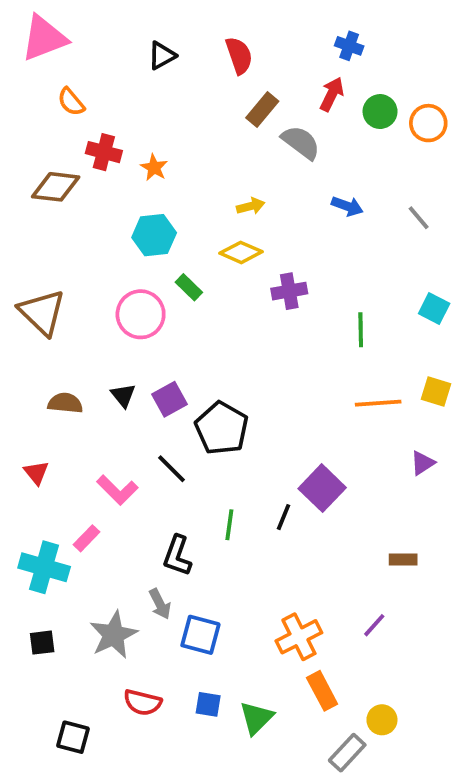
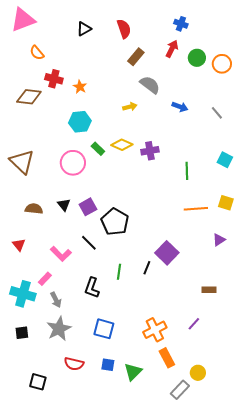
gray semicircle: (301, 142) -> (150, 85), moved
yellow diamond: (241, 252) -> (122, 145), moved
gray arrow: (160, 604) -> (56, 300), moved

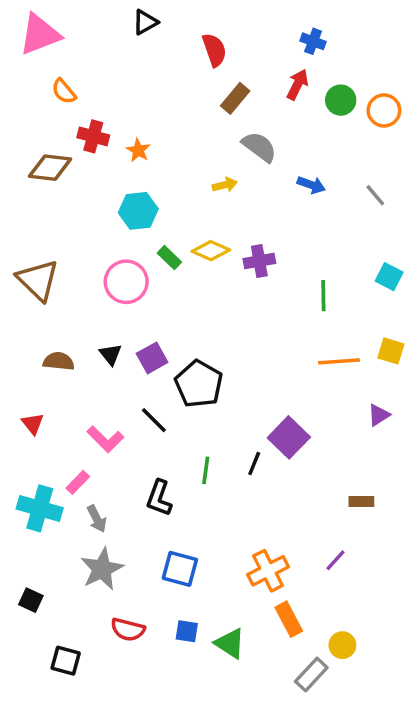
black triangle: (84, 29) -> (145, 22), moved
black square: (22, 333) -> (31, 600), moved, turned 32
green triangle: (133, 372) -> (230, 643), turned -42

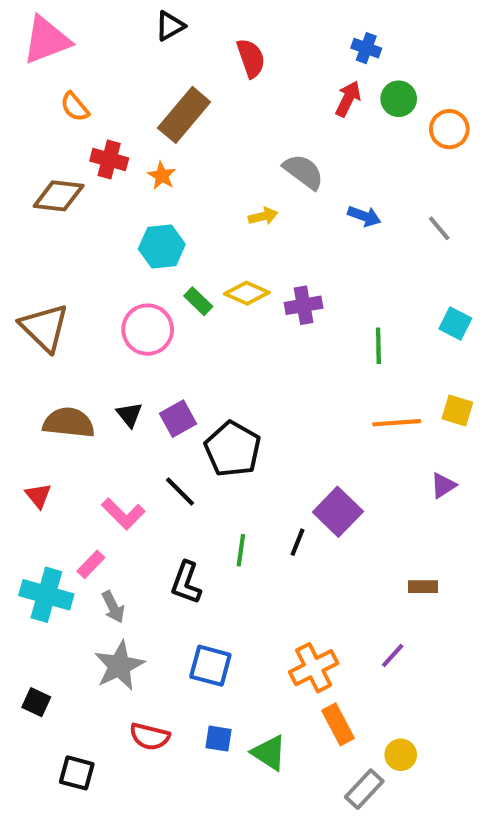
brown rectangle: (235, 98) -> (184, 115), moved, size x1.5
green circle: (341, 100) -> (399, 99), moved
brown semicircle: (59, 361) -> (69, 423), size x1.4

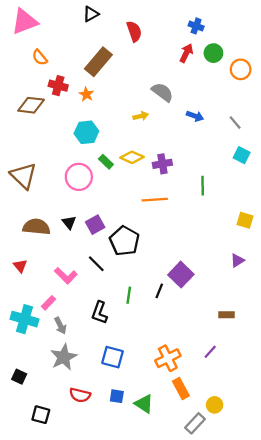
cyan square: (455, 323) -> (242, 155), moved
orange line: (397, 423) -> (155, 200), moved

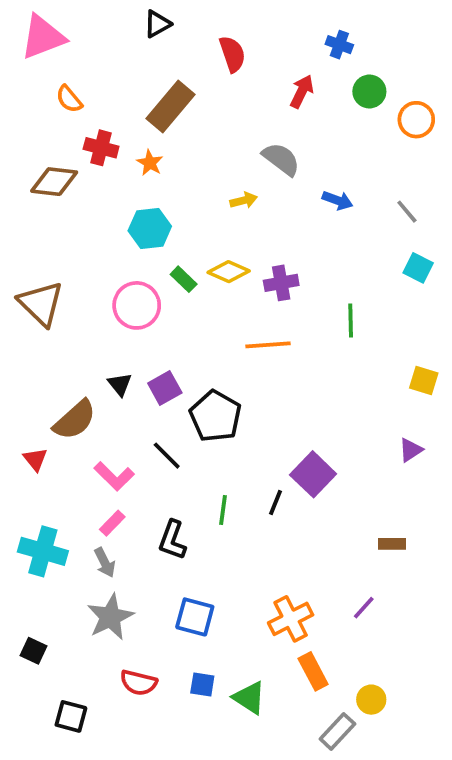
red arrow: (186, 53) -> (302, 91), moved
brown semicircle: (36, 227) -> (75, 420), moved, turned 132
pink rectangle: (48, 303) -> (112, 523), moved

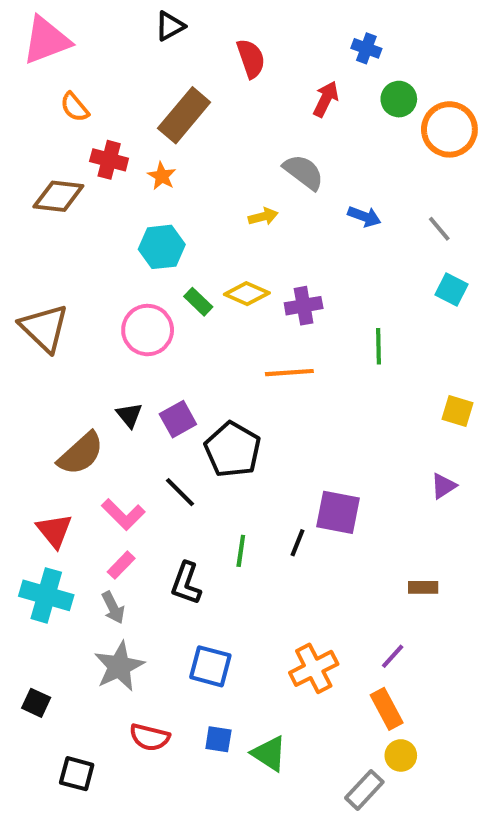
orange circle: (416, 120) -> (449, 129), size x1.4
red triangle: (35, 459) -> (54, 531), moved, size x1.4
purple square: (313, 474) -> (338, 512), turned -33
orange rectangle: (313, 671) -> (387, 709), moved

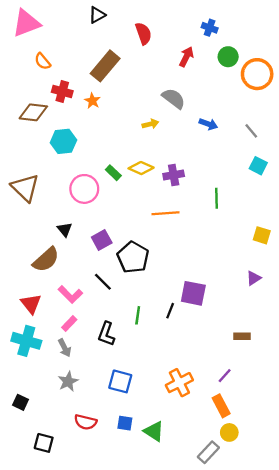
cyan hexagon: (162, 247) -> (63, 141), moved
black triangle: (129, 415) -> (65, 230), moved
gray star: (119, 666) -> (68, 381), size x0.7

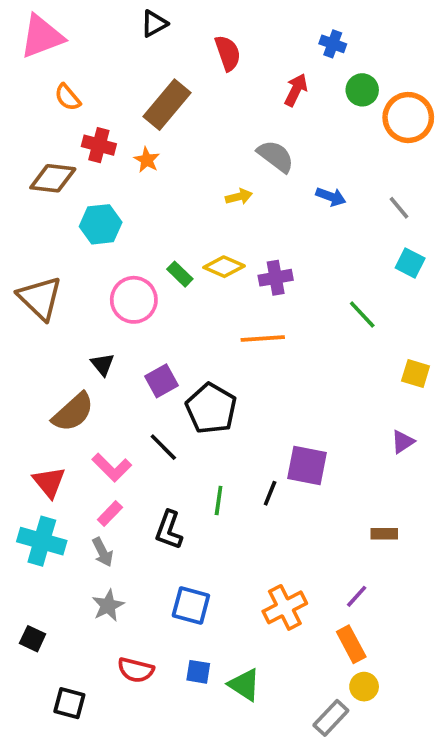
green line: (217, 198) -> (362, 315), moved, turned -42

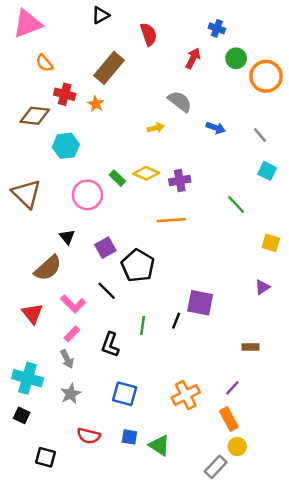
cyan cross: (42, 541) -> (28, 378), moved

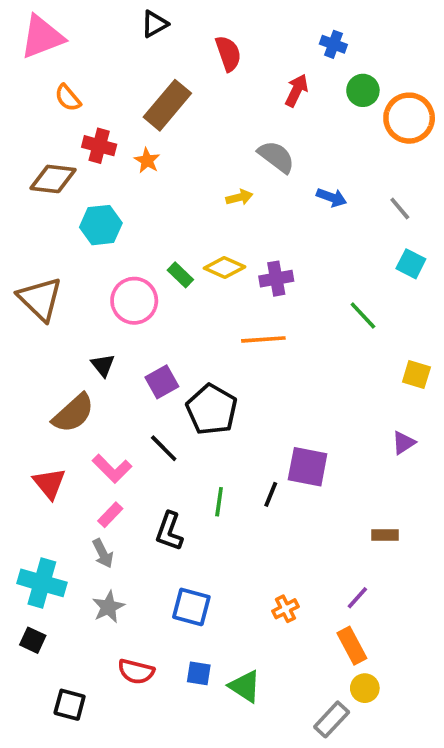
orange cross: (186, 395) -> (285, 609), size x0.6

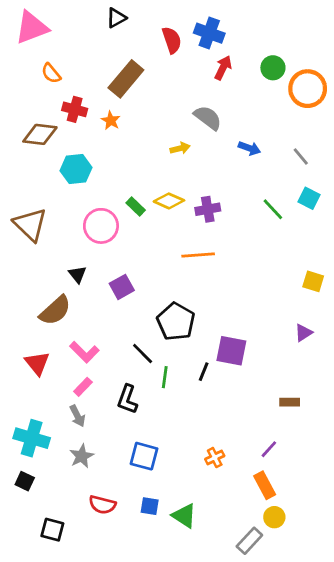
blue cross: (333, 44) -> (209, 33), moved, size x1.5
green line: (363, 315) -> (273, 209), moved
black pentagon: (212, 410) -> (176, 322), moved
black line: (164, 448) -> (143, 353), moved

